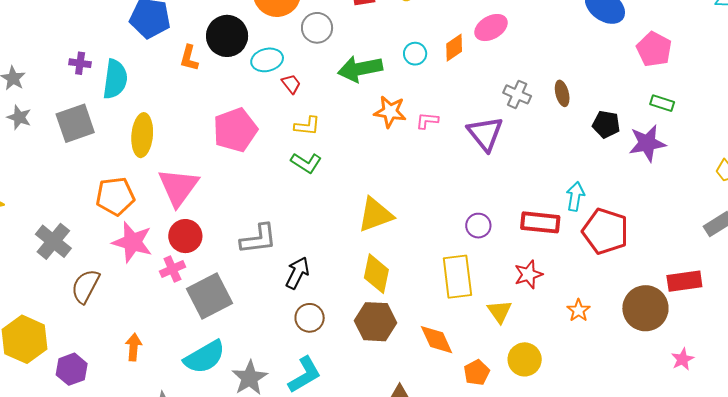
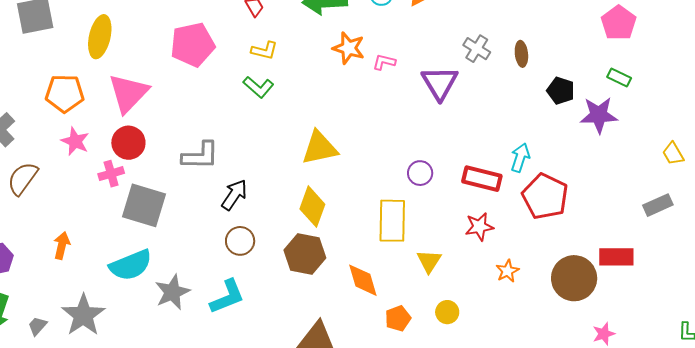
pink star: (132, 242) -> (75, 141), size x0.7
red star: (528, 274) -> (479, 227), moved
gray square: (209, 296) -> (144, 205), turned 36
yellow circle: (525, 359) -> (447, 312), size x0.7

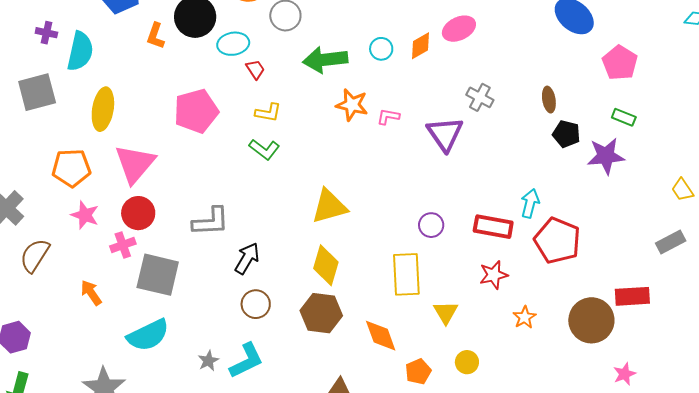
brown ellipse: (521, 54) -> (549, 100), moved
orange arrow: (62, 245) -> (91, 293), moved, turned -44
gray star: (172, 292) -> (208, 361), moved, size x0.6

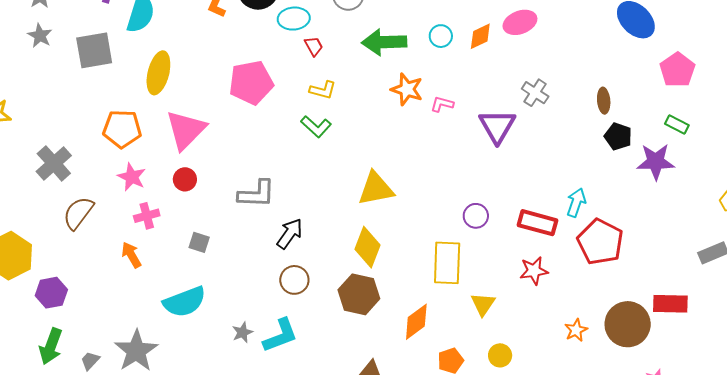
red circle: (138, 213) -> (185, 179), size x0.7
pink cross: (123, 245) -> (147, 216), moved
gray square: (158, 275) -> (199, 242), size x0.5
orange star: (524, 317) -> (576, 330), moved
orange diamond: (381, 336) -> (416, 322), turned 69

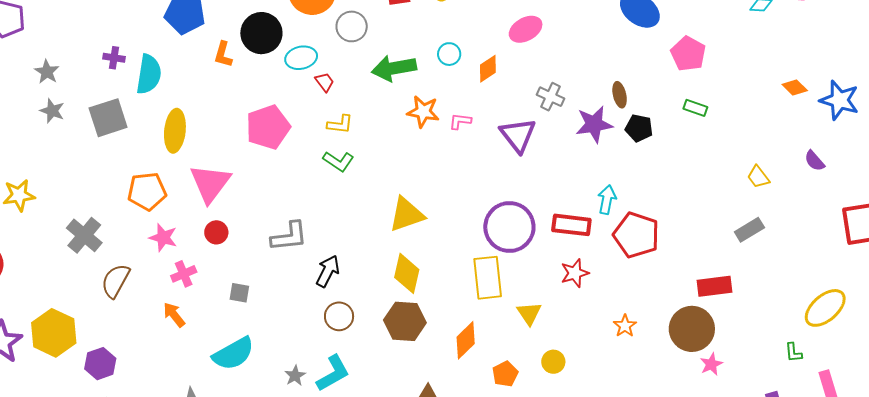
orange diamond: (480, 36) -> (488, 69), moved
purple star: (656, 162) -> (594, 124), moved
purple circle: (476, 216) -> (509, 227), size x2.0
brown circle: (628, 324) -> (692, 329), moved

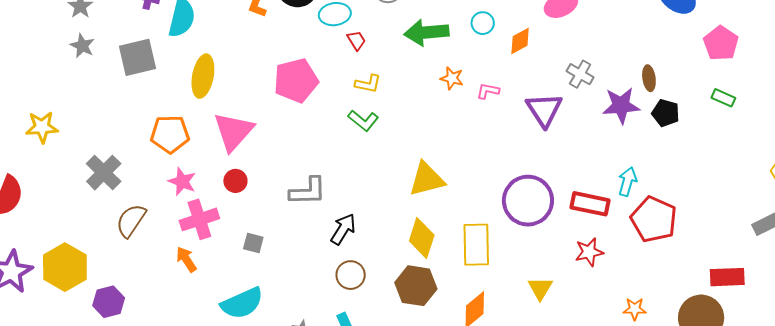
orange star: (423, 112) -> (452, 78), size x0.7
pink cross: (184, 274) -> (199, 219), size x1.5
yellow rectangle: (488, 278) -> (476, 245), moved
orange star: (625, 326) -> (635, 309), turned 30

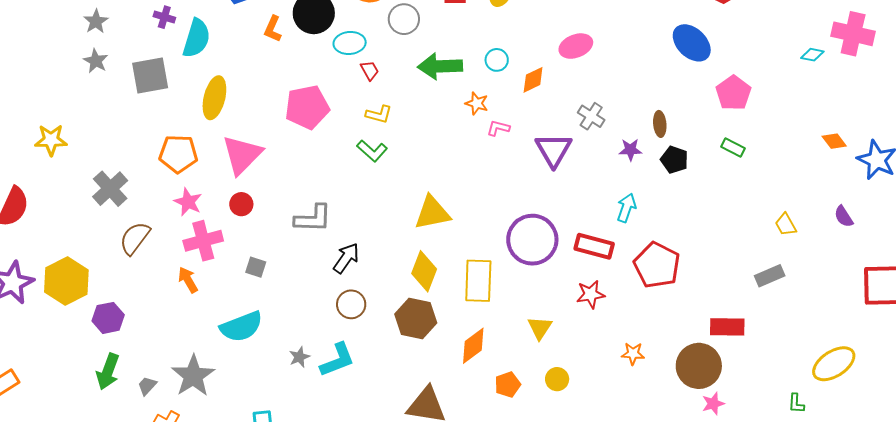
orange star: (452, 78) -> (477, 103), moved
purple star: (621, 105) -> (630, 150), size x0.6
cyan arrow: (627, 182) -> (626, 208), moved

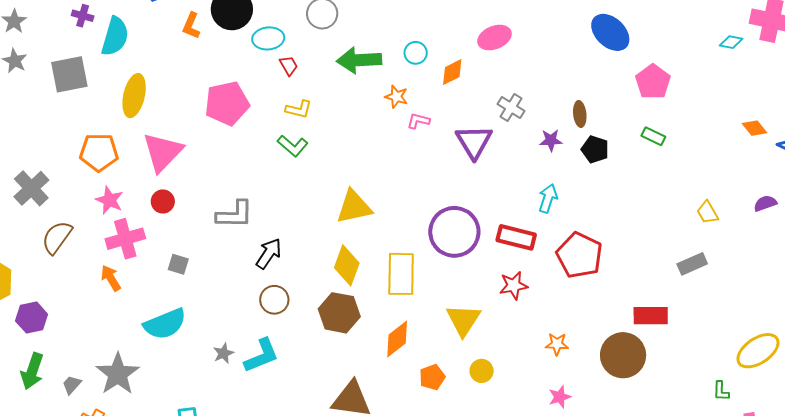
purple semicircle: (844, 217) -> (765, 203), turned 105
yellow triangle: (540, 328) -> (463, 320), size x1.4
pink star: (713, 404) -> (560, 397), moved

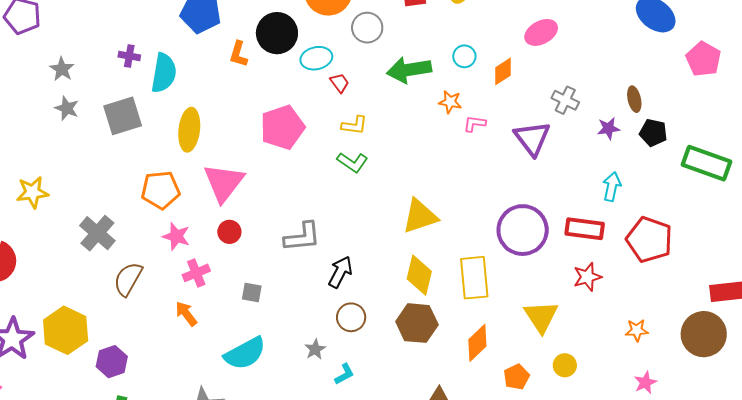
green rectangle: (653, 136) -> (707, 163), moved, size x2.0
pink cross: (125, 239) -> (196, 273), size x0.7
gray star: (224, 353) -> (315, 349), moved
cyan L-shape: (262, 356) -> (344, 374), size x0.6

